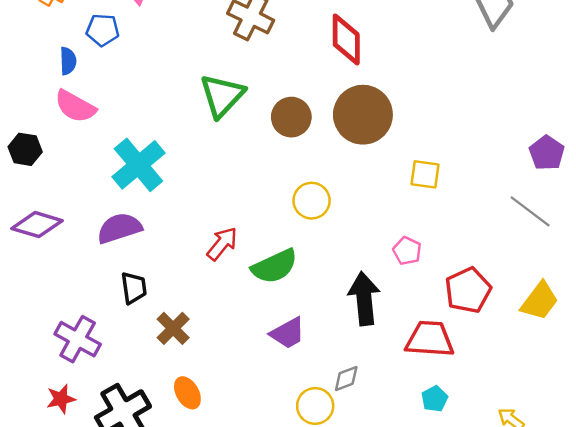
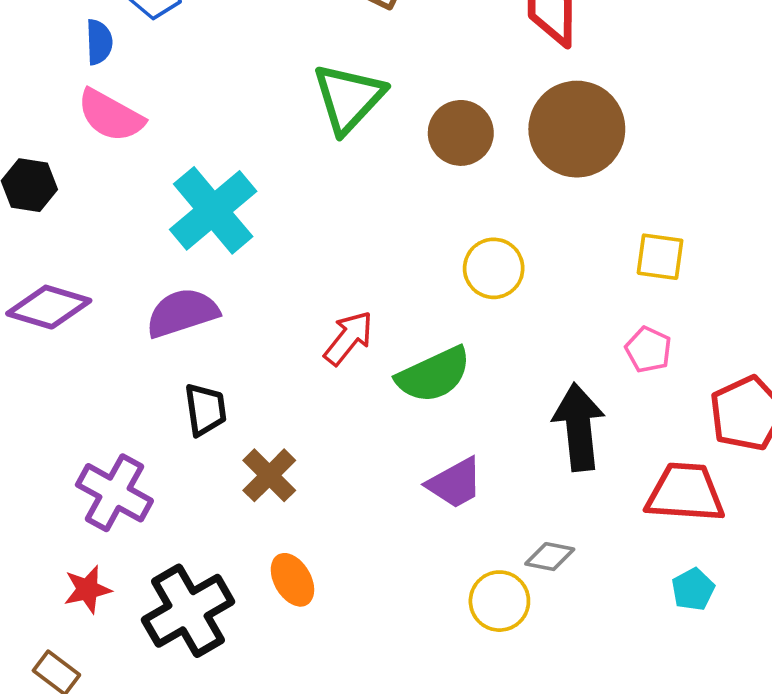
yellow square: (425, 174) -> (660, 257), moved
gray diamond: (346, 379) -> (550, 557), turned 32

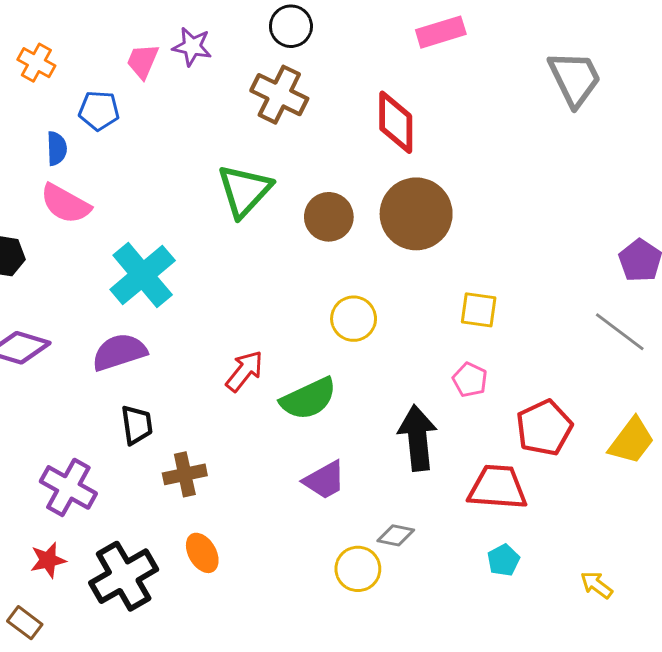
brown cross: (269, 475) -> (185, 474), turned 33

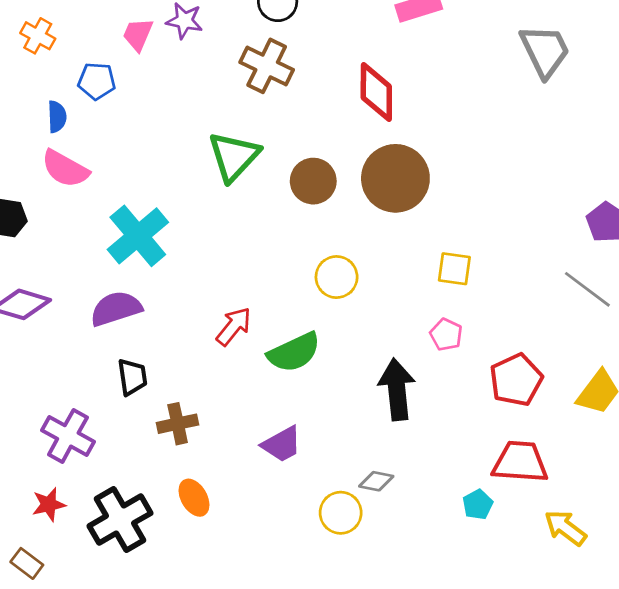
purple trapezoid: (324, 480) -> (282, 444), moved
red trapezoid: (498, 487) -> (520, 462), moved
yellow arrow: (597, 585) -> (565, 528), size x1.4

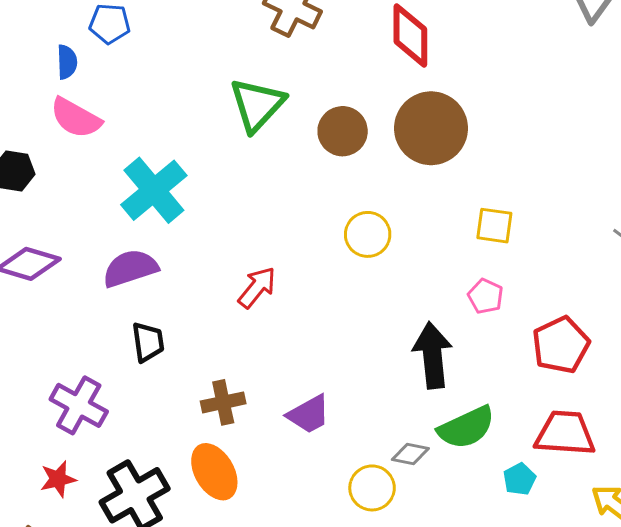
green semicircle: (294, 352) -> (466, 428), moved
brown cross: (178, 424) -> (223, 402), moved
orange ellipse: (194, 498) -> (214, 472), size x1.4

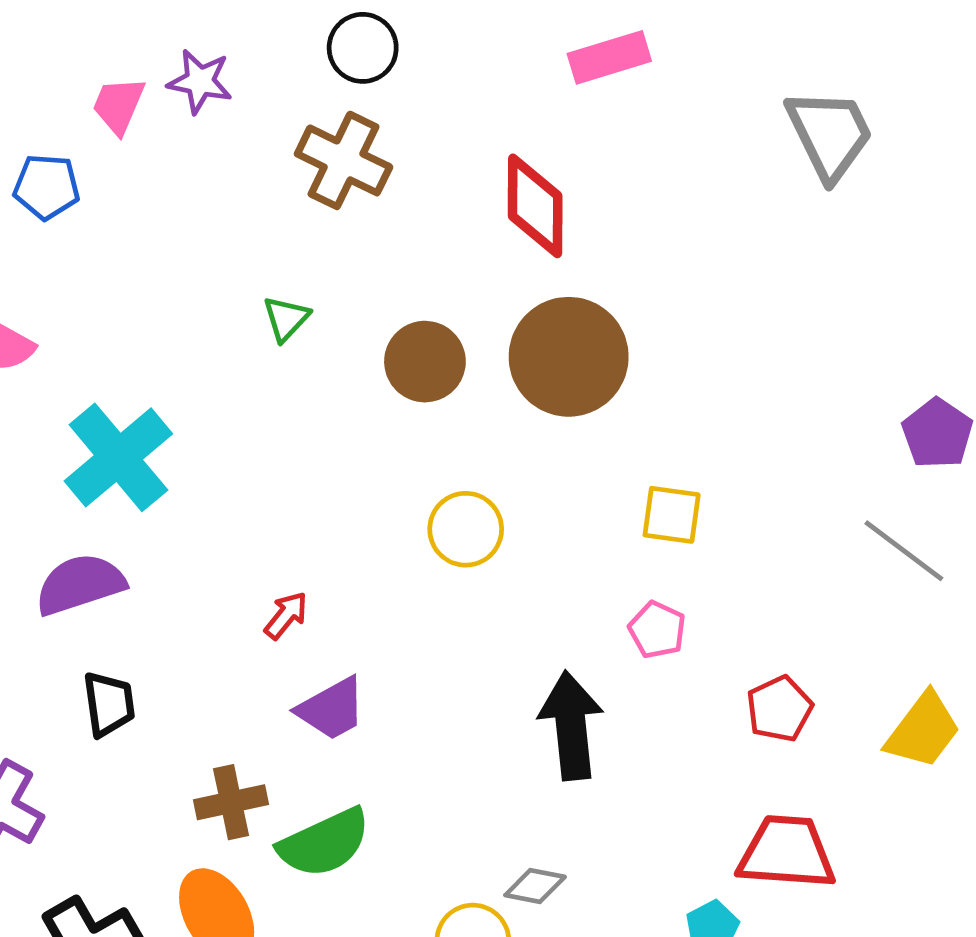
green triangle: (257, 105) -> (286, 318), size x0.5
red arrow: (257, 287) -> (286, 615), size x0.7
red pentagon: (561, 345) -> (779, 709), size x0.7
purple trapezoid: (309, 414) -> (332, 709), moved
green semicircle: (466, 428) -> (324, 843), moved

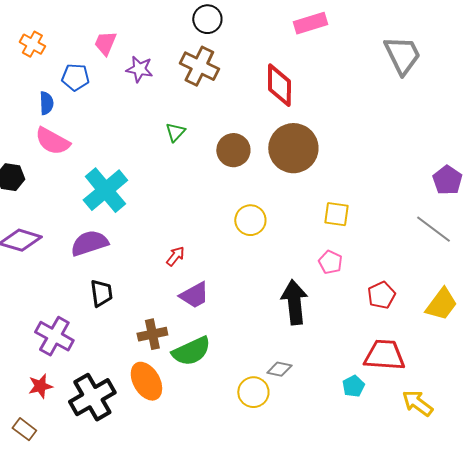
purple star: (200, 81) -> (139, 69), moved

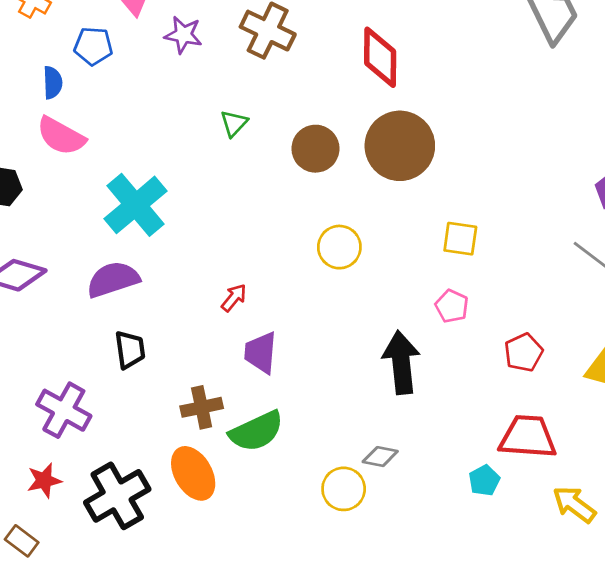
purple trapezoid: (194, 295) -> (261, 353), turned 124

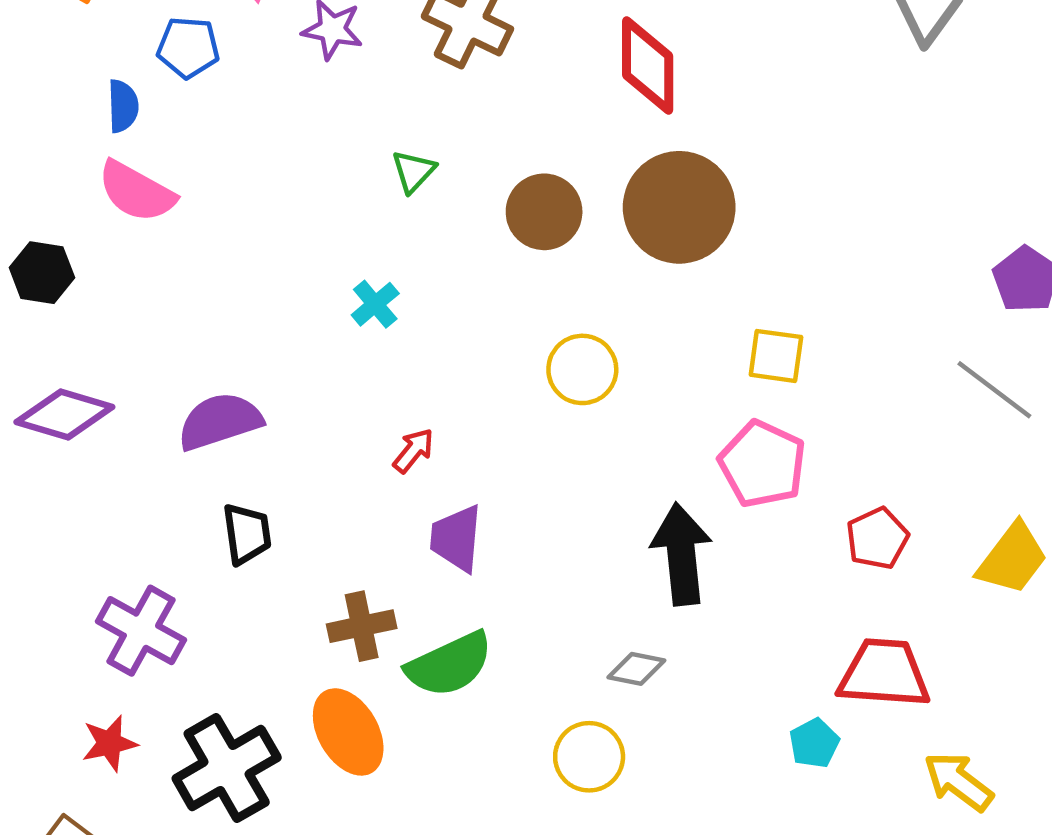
cyan cross: (136, 205) -> (375, 304), moved, size x0.5
pink pentagon: (452, 306) -> (762, 464), size x1.6
gray diamond: (380, 457) -> (636, 669), moved

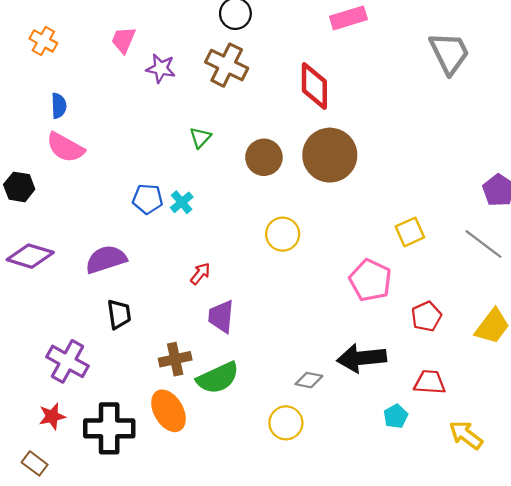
blue pentagon: (188, 47) -> (148, 199), moved
yellow square: (776, 356) -> (410, 232), moved, turned -32
black arrow: (681, 554) -> (362, 358), moved, turned -90
red trapezoid: (884, 673) -> (430, 382), size x0.7
black cross: (227, 768) -> (109, 428), turned 30

